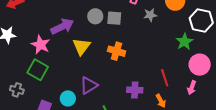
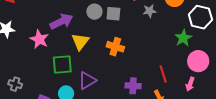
green square: (38, 70) -> (62, 64), moved, turned -35

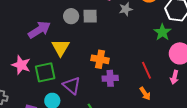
pink star: (39, 39) -> (21, 65), moved
orange cross: (115, 47) -> (100, 59), moved
purple triangle: (87, 81) -> (72, 86), turned -42
purple cross: (133, 86) -> (110, 78), moved

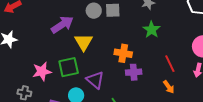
green star: (162, 32) -> (152, 30), moved
pink star: (21, 65) -> (42, 71), moved, turned -30

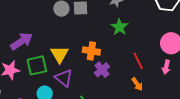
purple arrow: (62, 25) -> (21, 41), moved
yellow triangle: (84, 42) -> (60, 54), moved
purple cross: (134, 72) -> (102, 70), turned -35

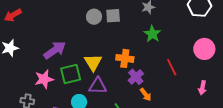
pink arrow: (166, 67) -> (202, 88), moved
purple triangle: (64, 78) -> (98, 86), turned -36
orange arrow: (137, 84) -> (146, 95), moved

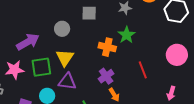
gray circle: (94, 17) -> (62, 29), moved
orange cross: (125, 58) -> (107, 47), moved

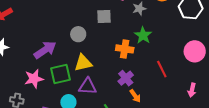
yellow triangle: (65, 58) -> (83, 63), turned 48

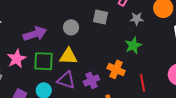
orange cross: (125, 49) -> (116, 69), moved
purple cross: (126, 78) -> (91, 80), moved
pink star: (34, 79) -> (17, 59), turned -30

